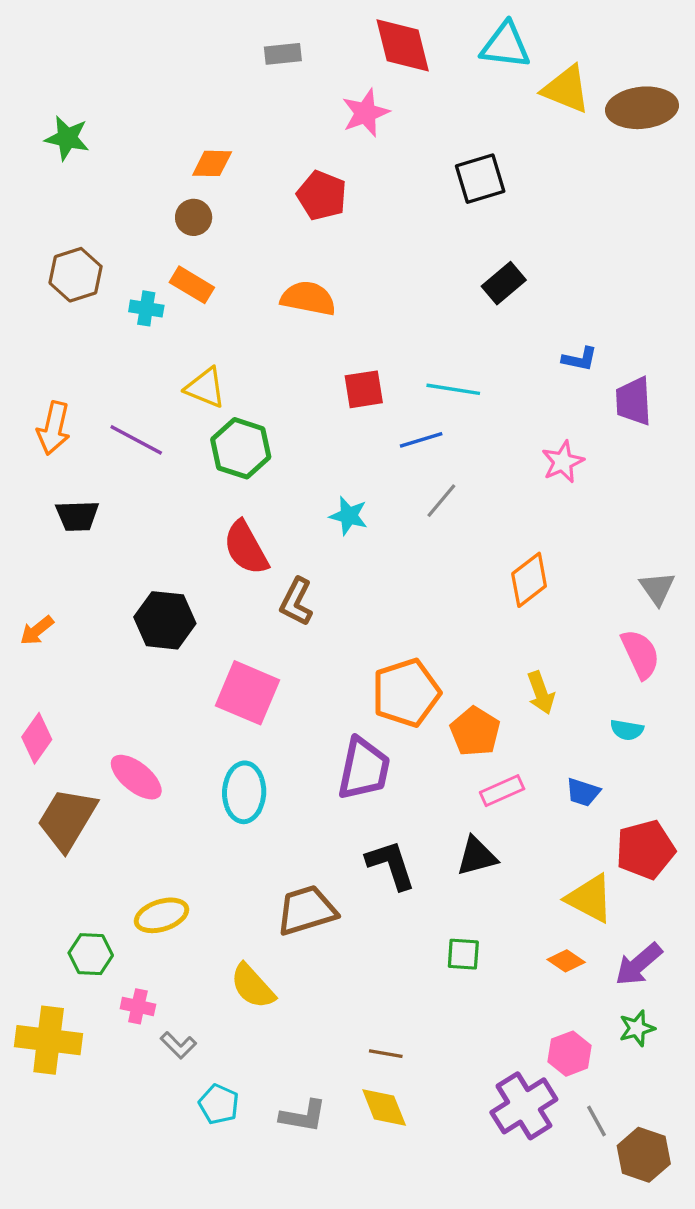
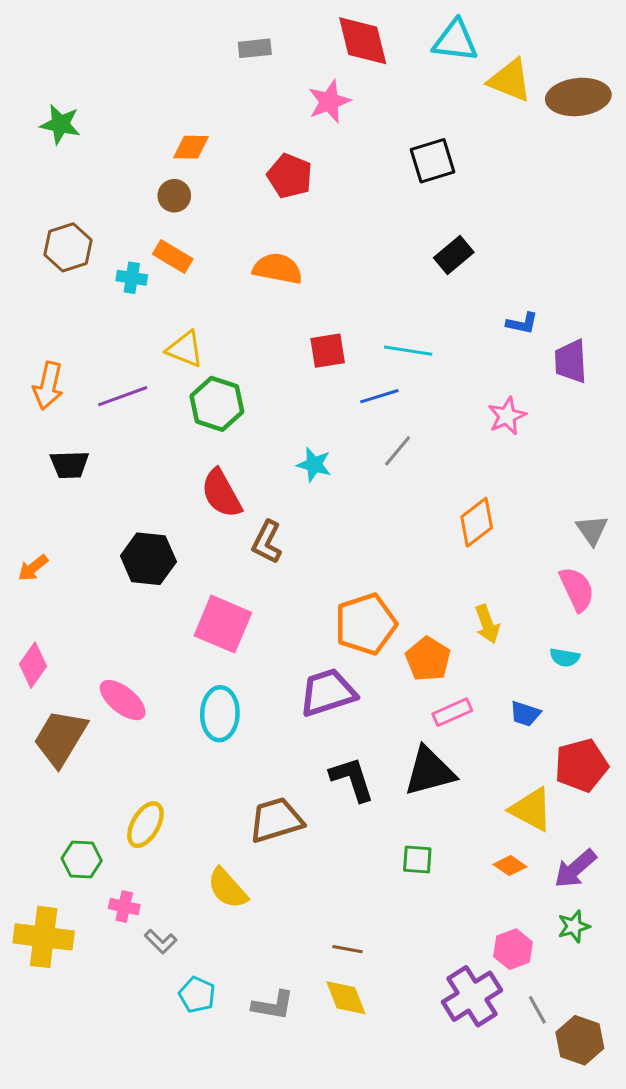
purple line: (136, 440) -> (123, 396), turned -48
purple trapezoid: (364, 769) -> (328, 692), turned -120
black triangle: (477, 856) -> (429, 771), size x1.4
yellow ellipse: (162, 915) -> (145, 825), turned -42

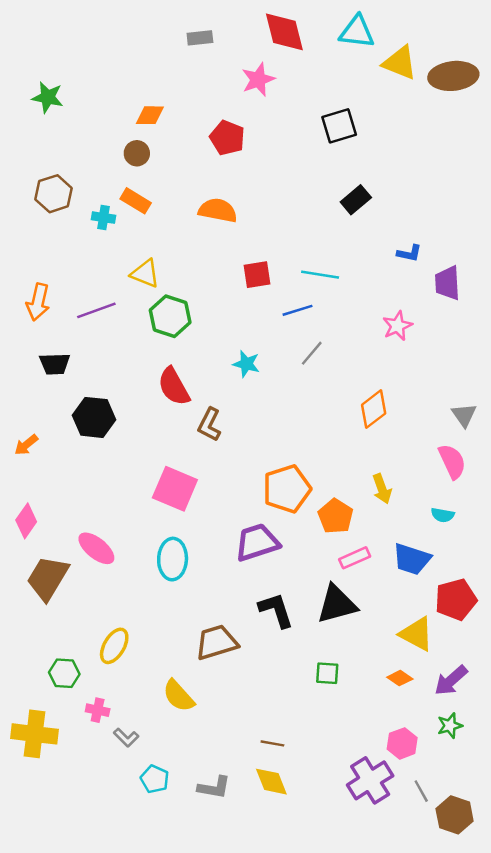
black hexagon: (148, 559) -> (94, 417), moved
blue trapezoid: (525, 714) -> (412, 559), size x1.6

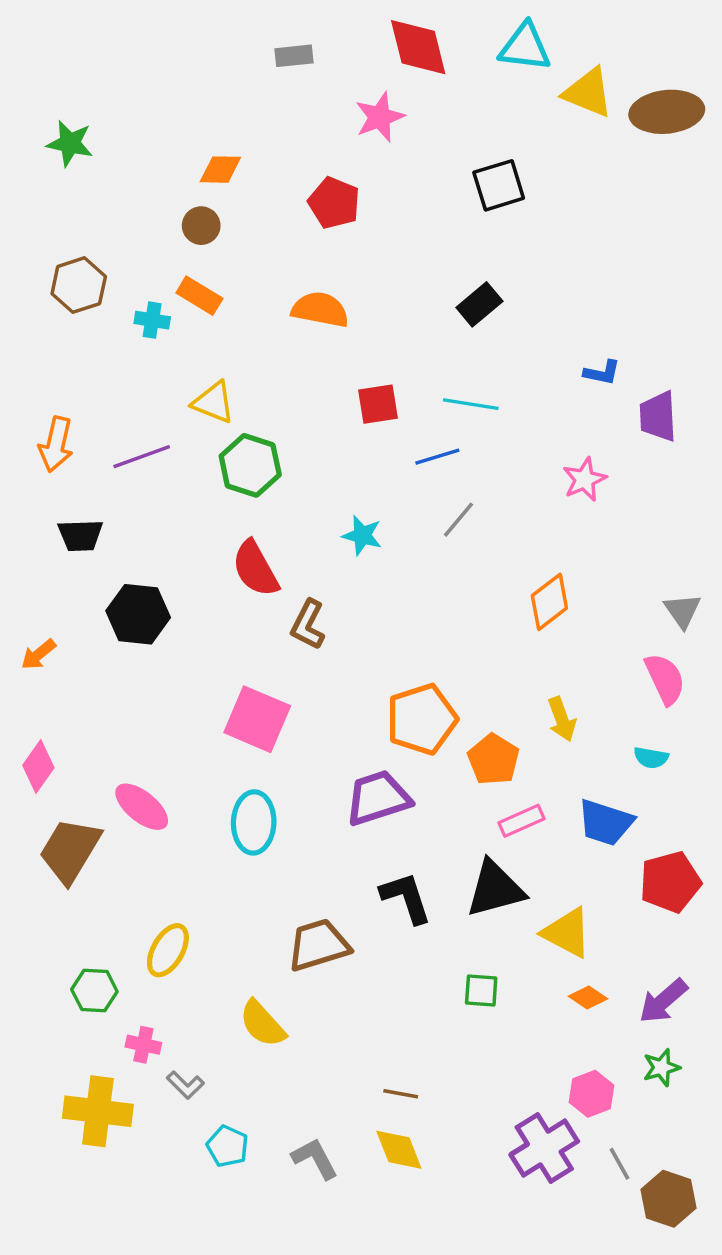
black rectangle: (356, 200) -> (479, 304), moved
yellow triangle: (416, 634) -> (567, 933), moved
yellow cross: (35, 734) -> (98, 1111), moved
gray L-shape: (214, 787) -> (315, 1159), turned -128

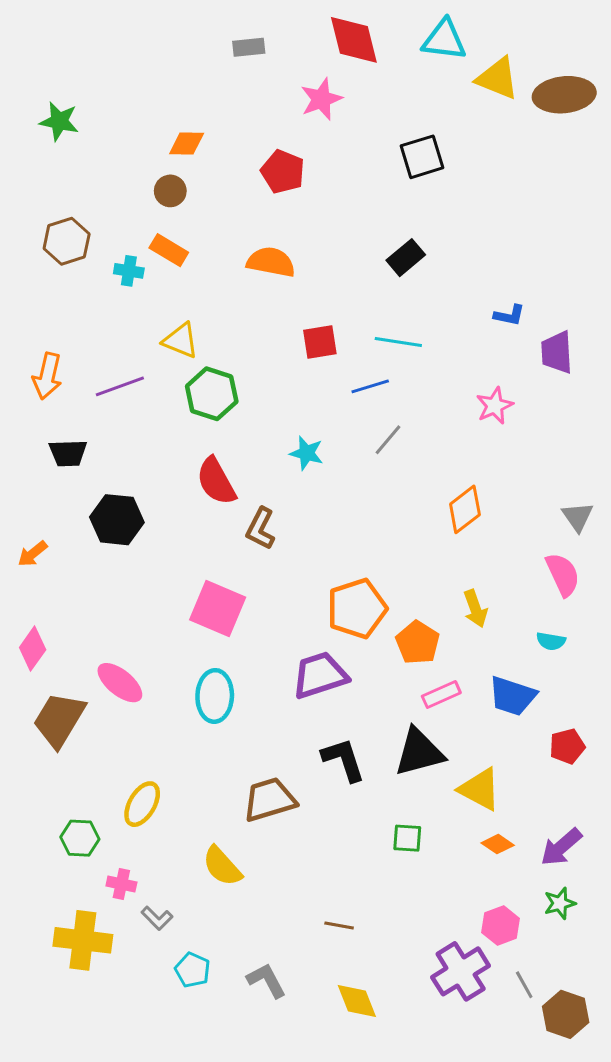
red pentagon: (670, 882) -> (567, 746), size x0.7
yellow diamond: (399, 1150) -> (357, 1001), moved

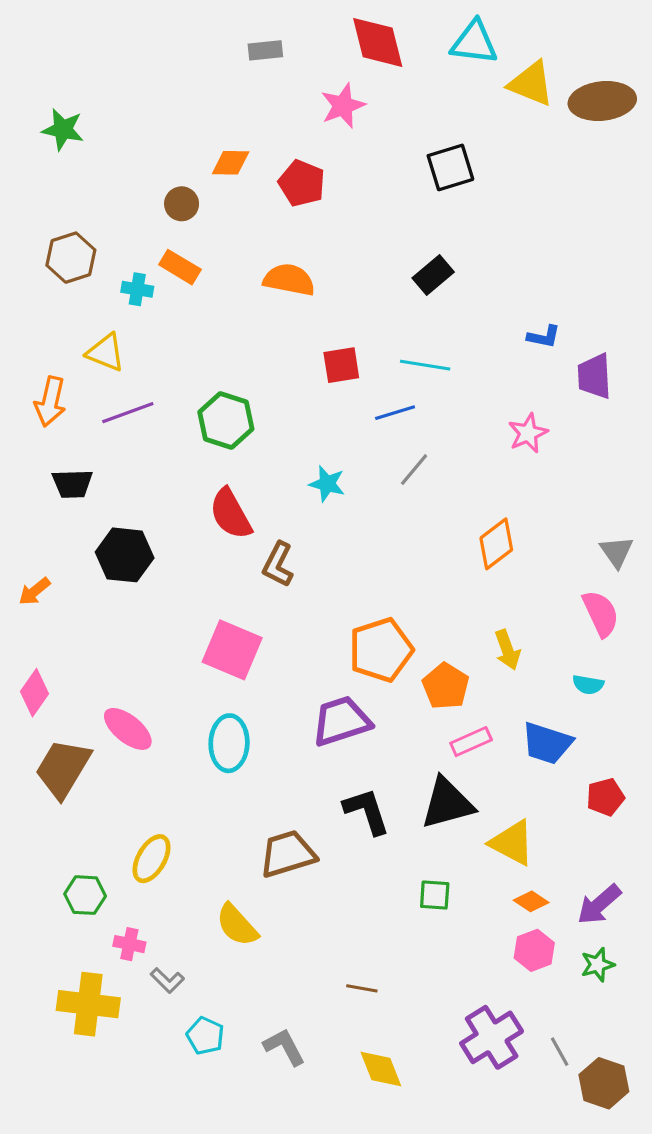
orange diamond: (187, 144) -> (231, 163), moved
yellow triangle: (181, 341) -> (106, 352), moved
pink hexagon: (501, 926) -> (534, 950), moved

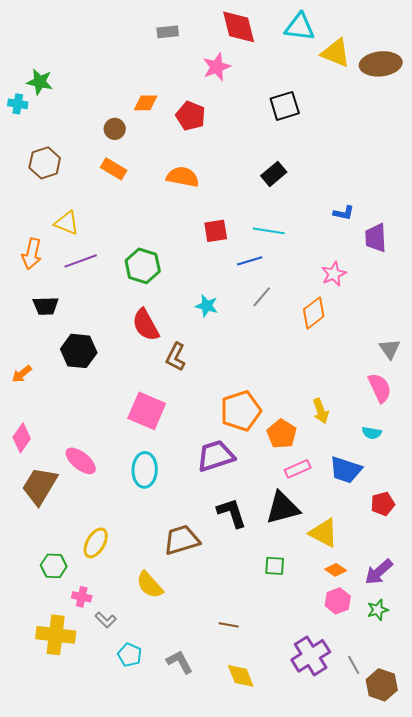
cyan cross: (137, 289) -> (18, 104), moved
orange diamond: (496, 544) -> (314, 313), moved

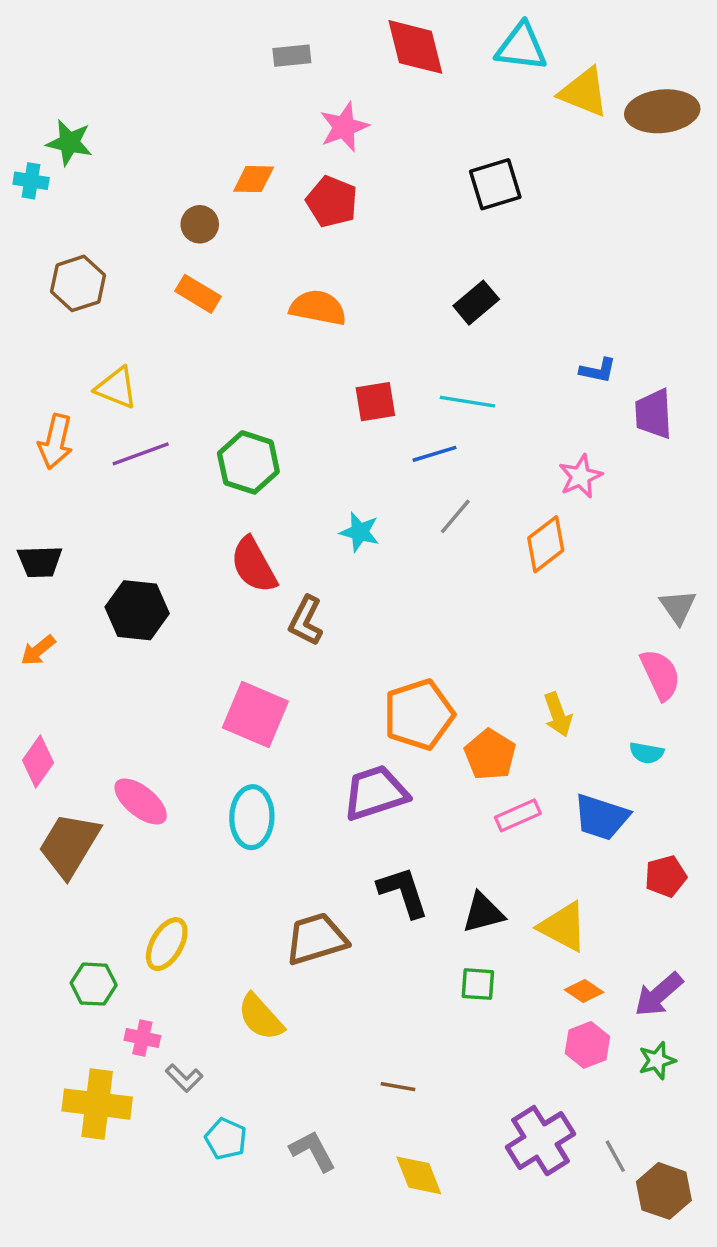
pink star: (217, 67) -> (344, 127), moved
black trapezoid: (46, 306) -> (40, 562), moved
black triangle: (283, 508) -> (483, 913), moved, size x0.7

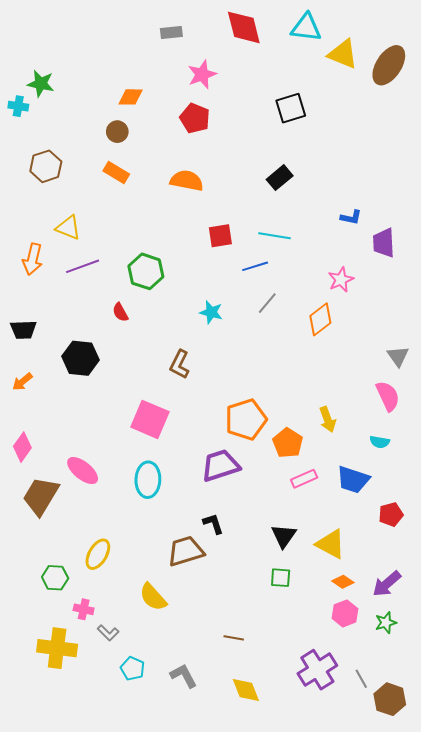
brown ellipse: (662, 111) -> (389, 65), turned -51
orange diamond: (254, 179) -> (131, 97), moved
red semicircle: (254, 565) -> (120, 312), moved, size x0.6
black L-shape: (403, 892) -> (213, 524), moved, size x0.7
black triangle: (483, 913) -> (284, 536), turned -40

